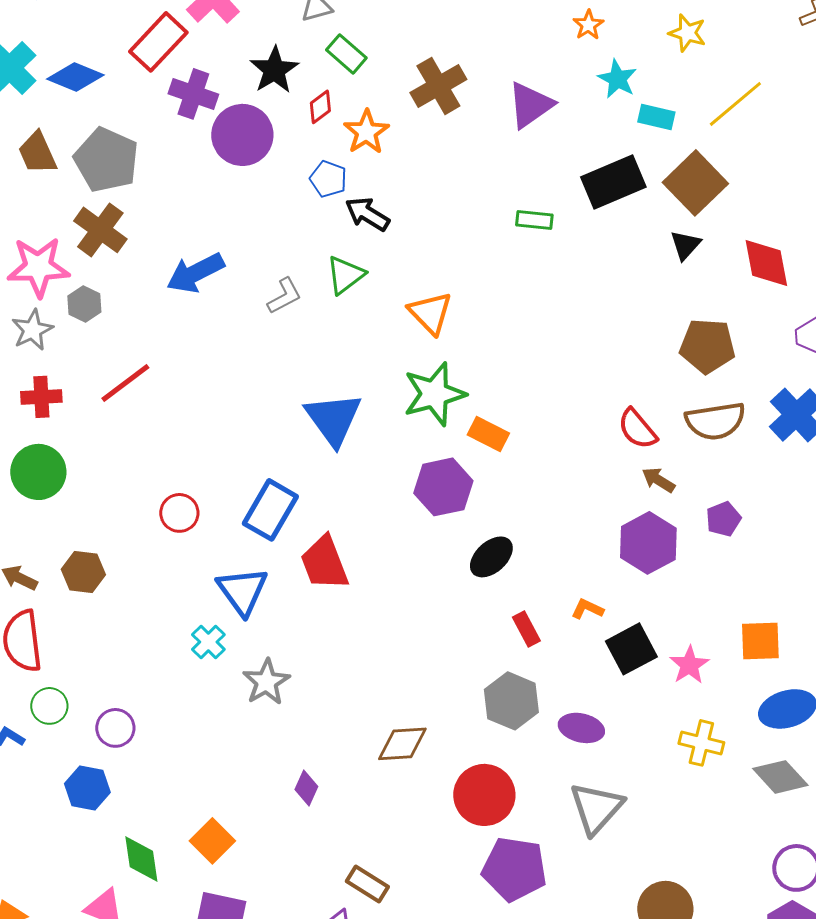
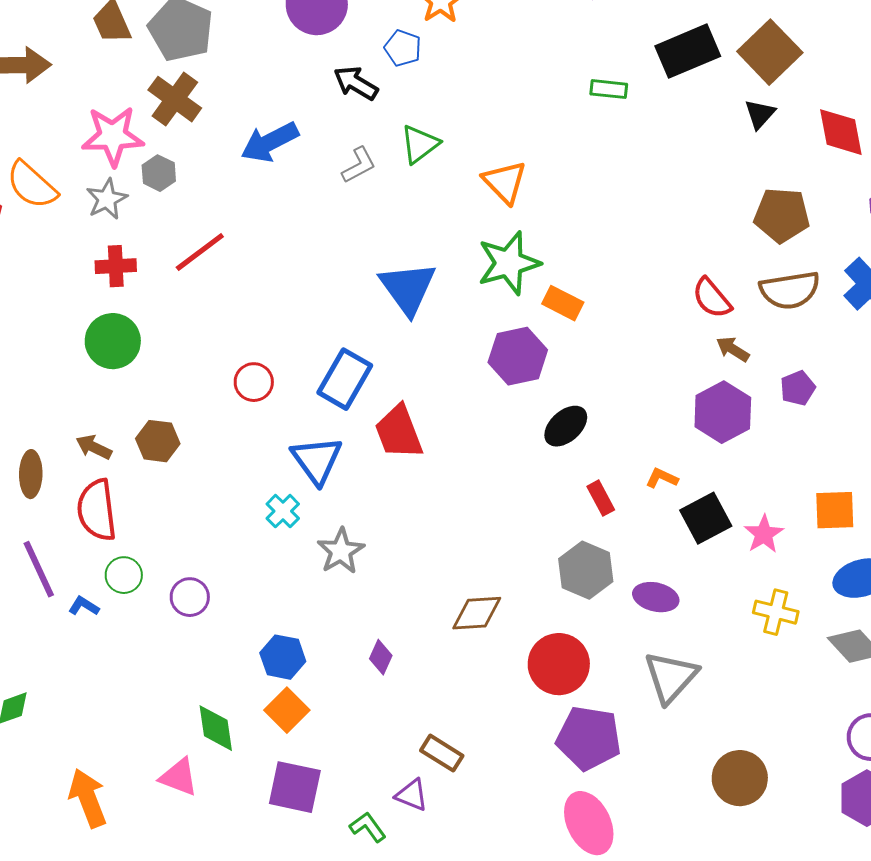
black arrow: (367, 214) -> (356, 83), moved
blue hexagon: (87, 788) -> (283, 657), moved

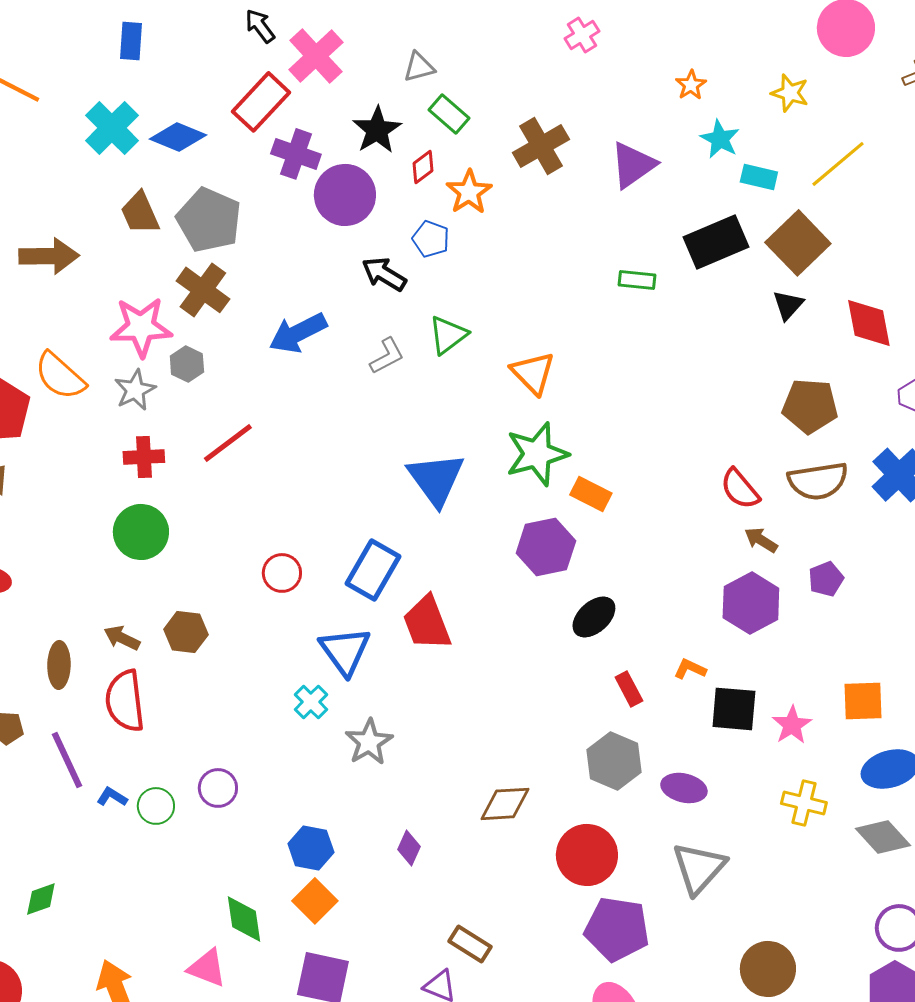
black square: (706, 518) -> (734, 709), turned 33
green circle: (124, 575) -> (156, 806), moved

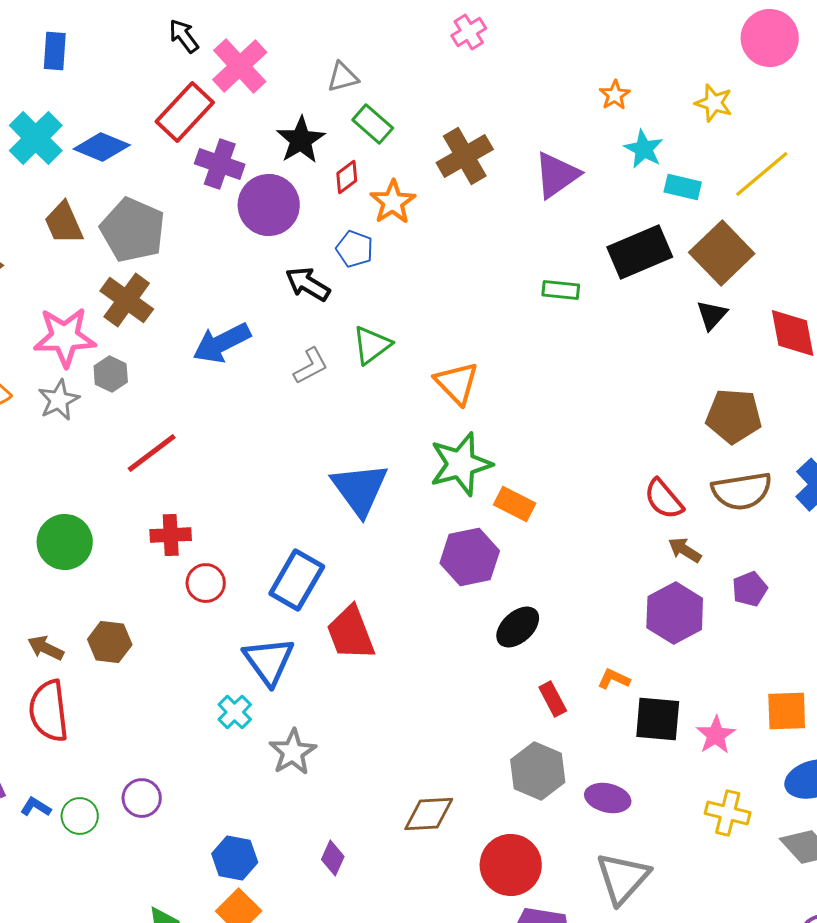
pink cross: (582, 35) -> (469, 32), moved
red cross: (144, 457) -> (171, 535), moved

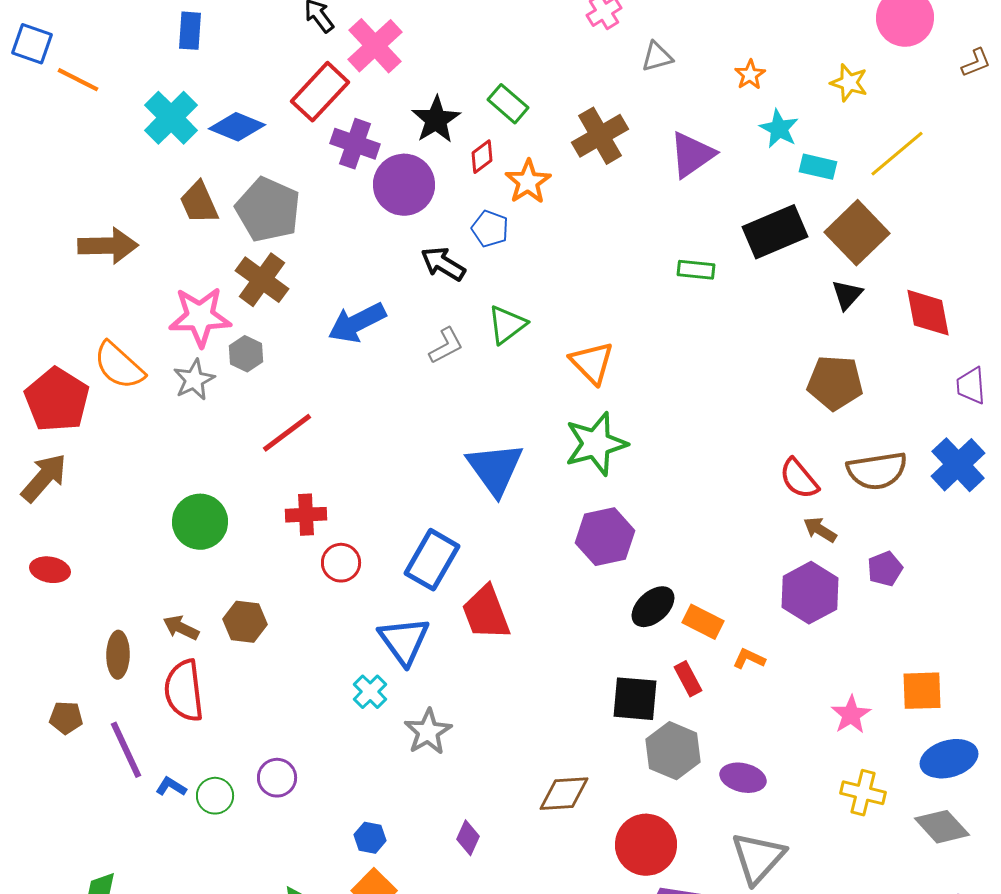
gray triangle: (343, 77) -> (657, 57), moved
brown pentagon: (734, 416) -> (835, 383), moved
orange rectangle: (515, 504) -> (703, 622), moved
black square: (658, 719) -> (635, 699), moved
blue hexagon: (235, 858) -> (370, 838), size x0.7

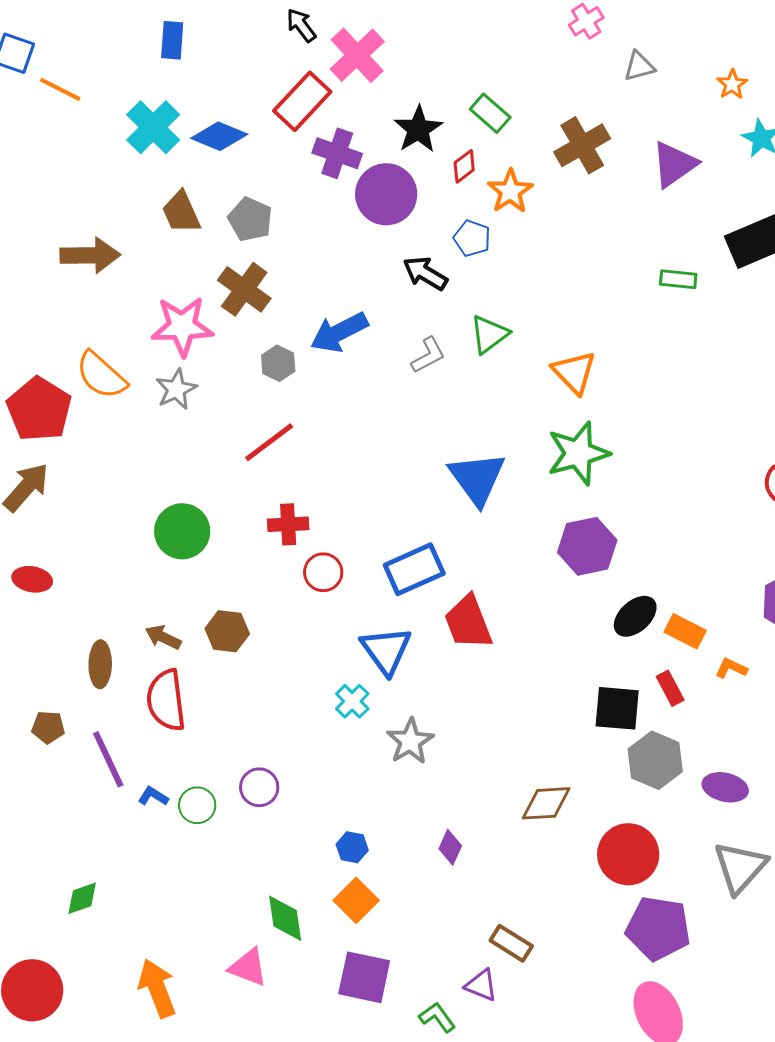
gray pentagon: (268, 210) -> (250, 219), size x0.7
gray hexagon: (246, 354) -> (278, 363), moved
blue rectangle: (432, 560) -> (414, 569), turned 36

